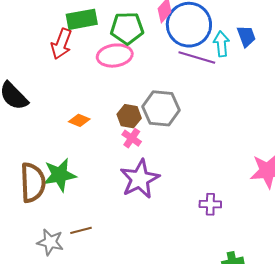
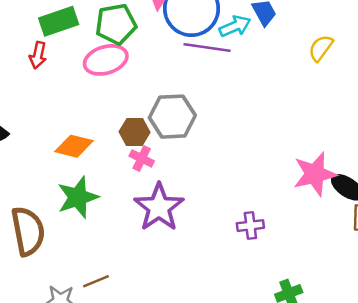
red arrow: (61, 44) -> (38, 55), size x0.7
cyan arrow: (221, 44) -> (235, 26), turned 80
orange diamond: (79, 120) -> (74, 146), size x1.4
green star: (60, 175) -> (78, 197), moved

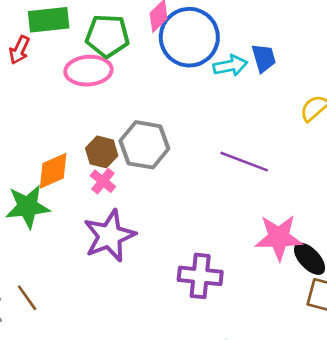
purple line: (207, 47) -> (244, 162), moved
orange diamond: (74, 146) -> (53, 171), moved, turned -51
purple cross: (250, 226) -> (200, 276), size x1.5
brown line: (96, 281) -> (27, 298), turned 65

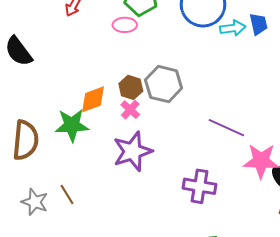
pink ellipse: (88, 71) -> (125, 25), size x0.7
purple line: (244, 162) -> (226, 128), moved

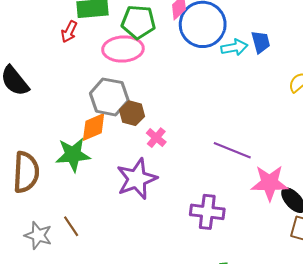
pink ellipse: (125, 25) -> (123, 49), size x1.6
gray hexagon: (164, 84) -> (109, 97), moved
pink cross: (130, 110) -> (156, 138), moved

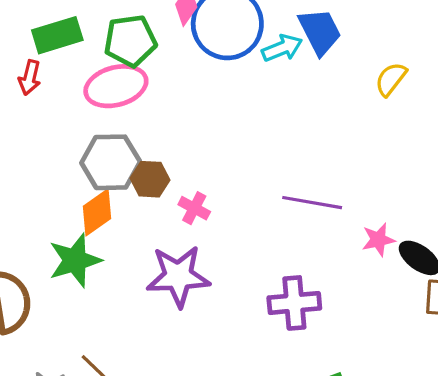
blue trapezoid: (261, 42) -> (320, 31), size x1.4
purple star: (137, 179) -> (178, 276), turned 30
pink star: (270, 183) -> (378, 240), size x0.6

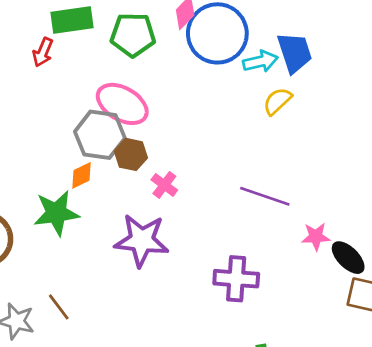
yellow semicircle: (391, 79) -> (277, 101), moved
pink ellipse: (116, 86) -> (122, 104), moved, turned 36
orange diamond: (97, 212) -> (81, 175), size x0.7

